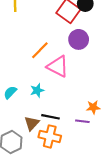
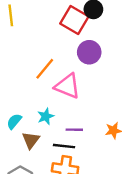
purple line: (82, 121) -> (74, 130), moved
brown triangle: (32, 123) -> (31, 140), moved

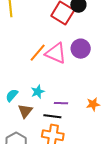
purple circle: (89, 52) -> (81, 49), moved
pink triangle: (67, 86) -> (56, 53), moved

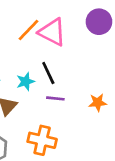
purple circle: (81, 49) -> (99, 22), moved
black line: (52, 116) -> (48, 73), moved, turned 54

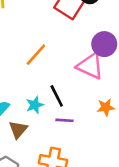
pink triangle: (52, 32) -> (90, 66), moved
orange star: (98, 102) -> (106, 107), moved

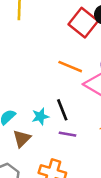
orange line: (36, 55) -> (70, 67), moved, turned 65

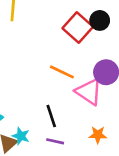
cyan star: (40, 116) -> (21, 136), moved, turned 30

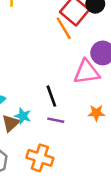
orange line: (62, 72) -> (64, 28), moved, turned 35
pink triangle: (89, 92) -> (87, 72), turned -40

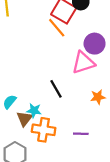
purple line: (56, 120) -> (81, 134), moved
orange cross: (40, 158) -> (44, 130), moved

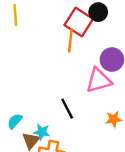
orange line: (57, 28) -> (70, 40), turned 45

